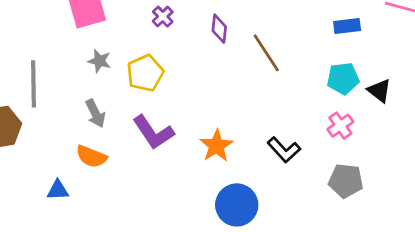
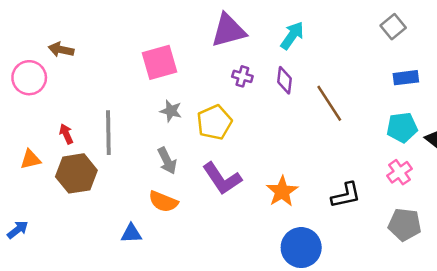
purple cross: (163, 17) -> (242, 76), moved, turned -30
black L-shape: (284, 150) -> (346, 195), turned -60

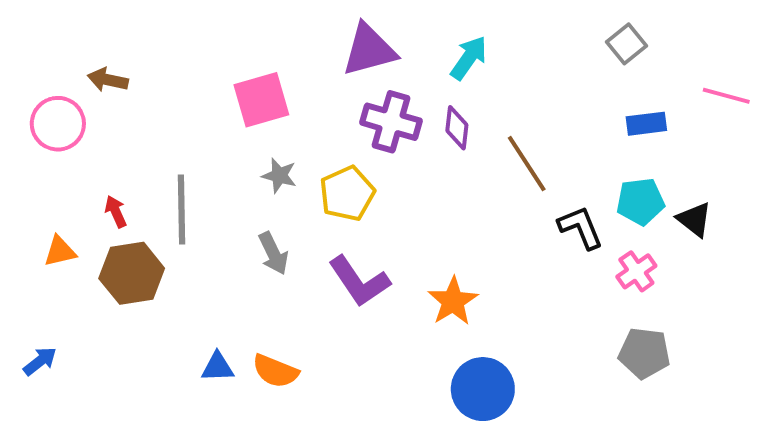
purple cross: (242, 76) -> (391, 122), size x1.8
black L-shape: (346, 195) -> (581, 227), moved, turned -100
orange semicircle: (163, 202) -> (275, 371), moved

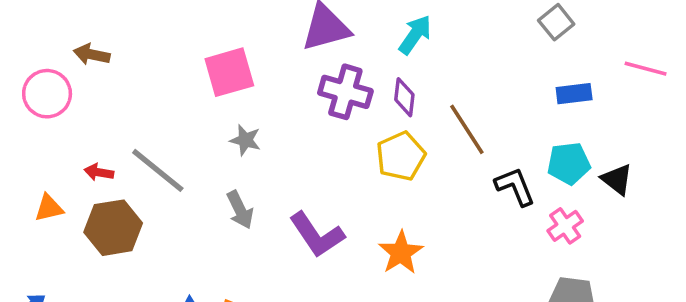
yellow pentagon: (347, 194) -> (401, 156), moved
gray line: (182, 209) -> (158, 170), turned -50
red arrow: (116, 211) -> (99, 172), turned -56

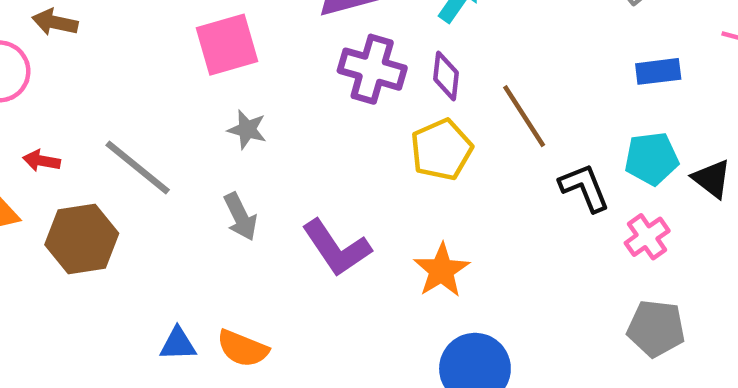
red arrow: (99, 172) -> (42, 161), moved

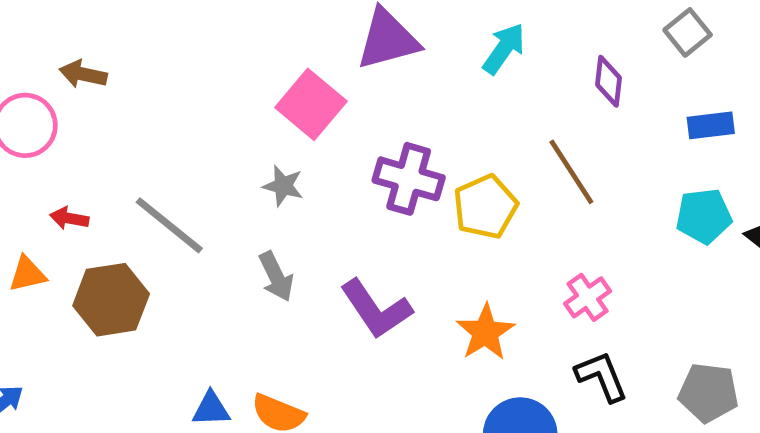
pink square: (227, 45) -> (311, 104), moved, turned -34
purple cross: (372, 69) -> (409, 179), moved
purple diamond: (446, 76) -> (609, 81), moved
black L-shape: (584, 188) -> (602, 376), moved
pink cross: (647, 237) -> (588, 297), moved

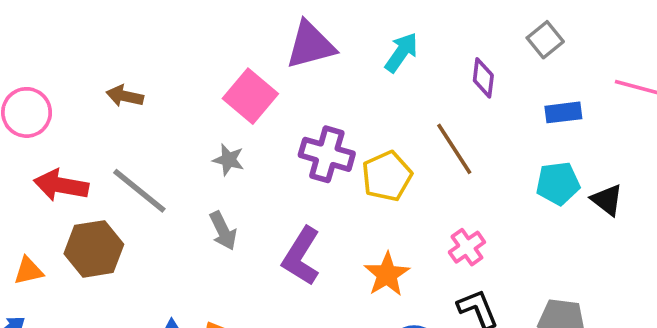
brown arrow: (83, 74) -> (125, 96), moved
red arrow: (69, 218) -> (61, 185), size x1.8
orange triangle: (27, 274) -> (28, 271), moved
purple L-shape: (376, 309) -> (301, 256), turned 66

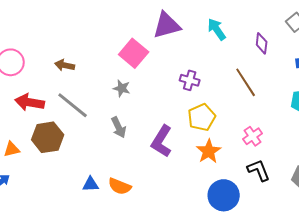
cyan arrow: (401, 52) -> (217, 29), turned -70
brown arrow: (125, 96) -> (65, 65), moved
purple cross: (327, 154) -> (190, 80), moved, size x0.7
yellow pentagon: (387, 176) -> (202, 117), moved

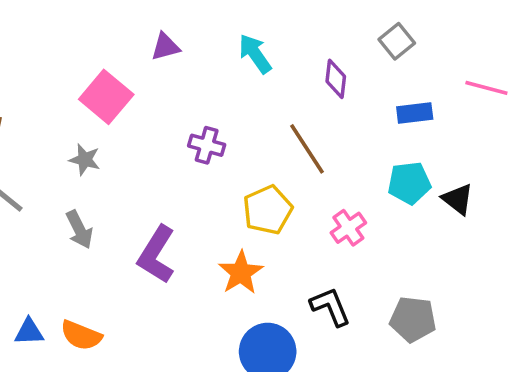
purple triangle: (167, 25) -> (165, 47), size x0.6
yellow pentagon: (202, 117) -> (268, 210), moved
pink cross: (253, 136) -> (348, 228), moved

